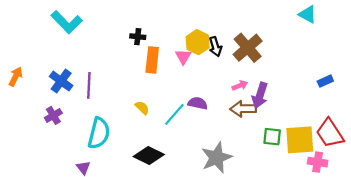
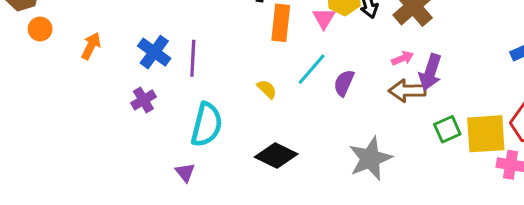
purple semicircle: (198, 103) -> (344, 83), turned -78
cyan line: (174, 114) -> (312, 69), moved
green square: (272, 137) -> (447, 129), turned -30

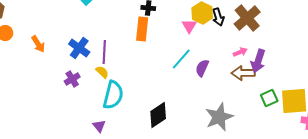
orange rectangle: (281, 23) -> (142, 29), moved
orange arrow: (91, 46) -> (38, 44), turned 120
yellow semicircle: (267, 89) -> (102, 72), moved
black diamond: (276, 155) -> (158, 115), turned -60

